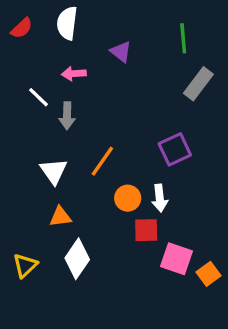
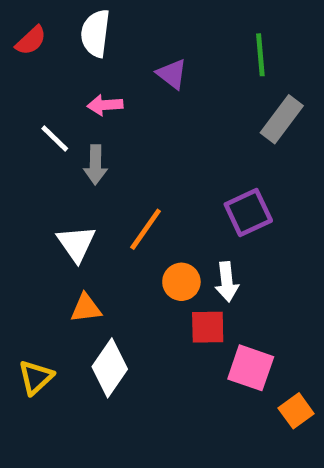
orange square: (208, 274) -> (296, 411), moved

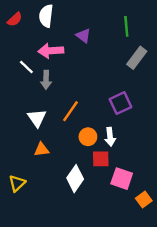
pink arrow: (105, 105) -> (51, 51), size x1.5
white diamond: (110, 368) -> (75, 179), moved

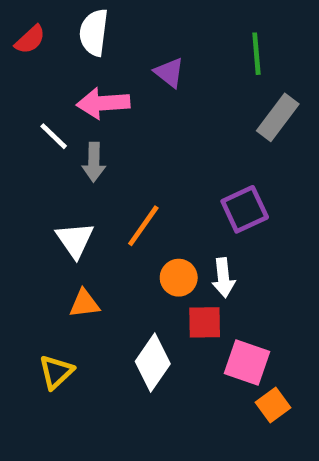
yellow triangle: (17, 183) -> (56, 372), moved
orange square: (144, 200) -> (273, 405), moved

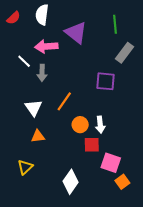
purple triangle: (169, 73) -> (76, 33), size x1.6
purple square: (245, 209) -> (105, 81), moved, turned 30
white diamond: (153, 363) -> (71, 182), moved

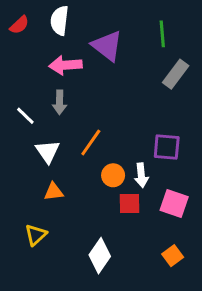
white line: (24, 61) -> (25, 116), moved
purple square: (105, 81) -> (167, 147), moved
pink square: (111, 163) -> (174, 204), moved

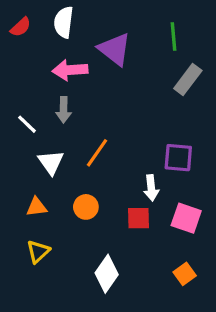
orange circle: (113, 175) -> (86, 207), moved
orange triangle: (54, 192) -> (37, 207), moved

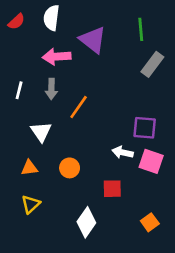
white line: (27, 124) -> (19, 90), moved, turned 60
orange line: (97, 153) -> (79, 107), moved
white arrow: (151, 188) -> (123, 152), turned 108
red square: (138, 218) -> (112, 189), moved
pink square: (186, 218) -> (151, 161), moved

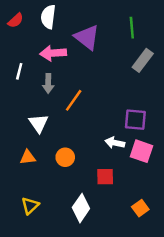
white line: (19, 90) -> (19, 71), moved
yellow triangle: (31, 204) -> (30, 206), moved

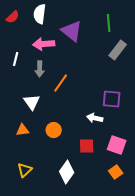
pink square: (141, 151) -> (117, 145), moved

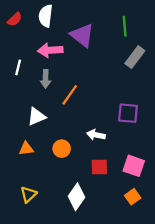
white triangle: (32, 102) -> (36, 117), turned 42
white arrow: (95, 118) -> (96, 135), moved

